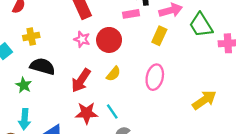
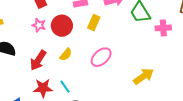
yellow rectangle: (159, 36) -> (94, 23), moved
pink ellipse: (155, 77) -> (101, 57), turned 35

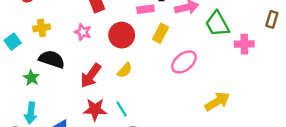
pink star: (39, 25) -> (83, 32), moved
pink ellipse: (101, 57) -> (184, 62), moved

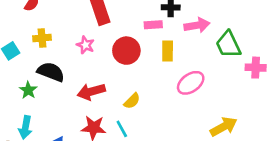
yellow rectangle: (160, 33) -> (168, 51), turned -30
yellow semicircle: (125, 70) -> (132, 101), moved
red arrow: (91, 76) -> (91, 92), turned 35

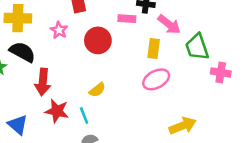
pink arrow: (197, 25) -> (169, 24), turned 40
yellow cross: (42, 38) -> (18, 18), size x1.5
yellow rectangle: (168, 51) -> (154, 49), moved
red arrow: (91, 92) -> (43, 82), moved, turned -76

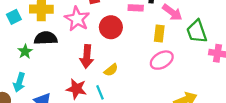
pink star: (59, 30) -> (77, 19), size x1.6
black semicircle: (22, 52) -> (46, 38), turned -30
red arrow: (43, 82) -> (87, 56), moved

